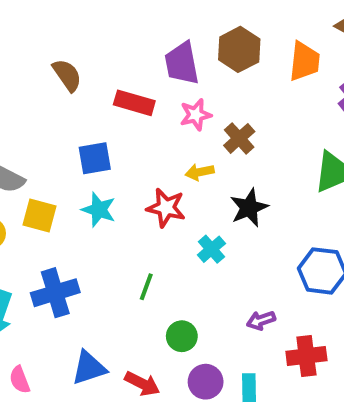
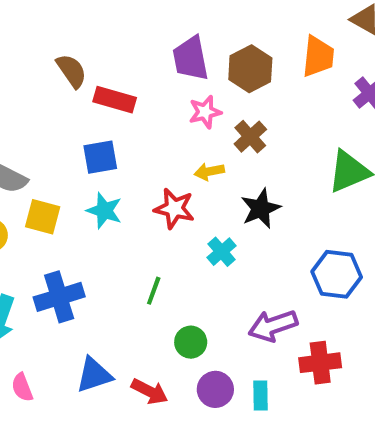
brown hexagon: (239, 49) -> (250, 69), moved
red rectangle: (134, 103) -> (115, 100), moved
purple arrow: (261, 320) -> (273, 326), size x1.6

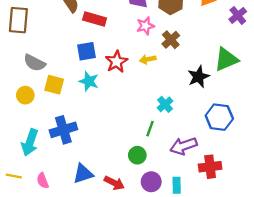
red star: (174, 209) -> (117, 62), moved, turned 30
black star: (261, 209) -> (199, 77), moved
cyan cross: (222, 252) -> (165, 104), moved
green line: (154, 291) -> (150, 129), moved

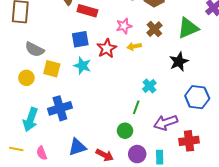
pink star: (145, 26) -> (124, 26), moved
green triangle: (226, 59) -> (188, 28), moved

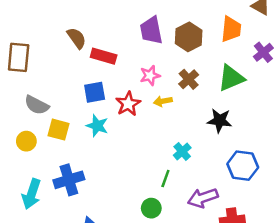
black star: (179, 62) -> (220, 121), turned 30

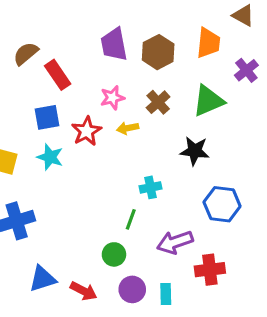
brown semicircle: (77, 38) -> (26, 54), turned -95
red rectangle: (104, 56) -> (58, 75), turned 40
cyan cross: (182, 151) -> (150, 187), turned 30

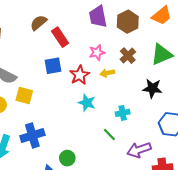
orange trapezoid: (208, 43) -> (162, 16), turned 45
cyan star: (50, 157) -> (87, 103), moved
green line: (131, 219) -> (109, 134), turned -64
green circle: (114, 254) -> (67, 158), moved

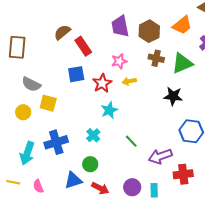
brown cross: (128, 56) -> (156, 58), moved, turned -35
cyan star: (87, 103) -> (109, 110), turned 30
cyan cross: (123, 113) -> (93, 135), moved, turned -32

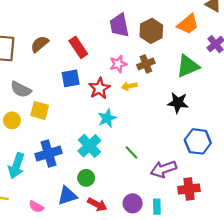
brown semicircle: (62, 32) -> (40, 44), moved
brown cross: (156, 58) -> (146, 64), moved, turned -35
cyan cross: (93, 135) -> (89, 146), size x1.5
pink semicircle: (38, 186) -> (36, 207), moved, turned -40

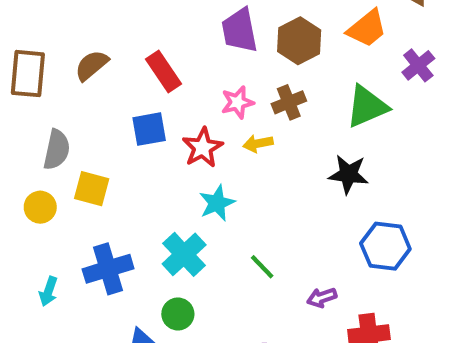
gray semicircle: (21, 89) -> (57, 150), turned -105
cyan arrow: (16, 166) -> (48, 291), size x0.6
purple arrow: (164, 169) -> (322, 298), size x0.6

